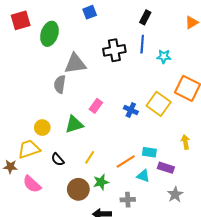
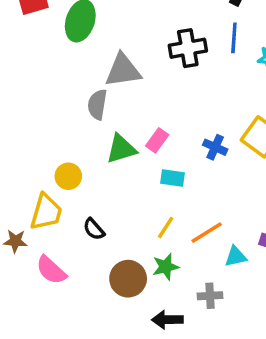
green triangle: (74, 124) -> (121, 149), moved
yellow trapezoid: (29, 149) -> (46, 212), turned 125
cyan rectangle: (149, 152) -> (172, 178), moved
yellow line: (90, 157) -> (166, 227), moved
cyan triangle: (143, 176) -> (236, 256), turned -32

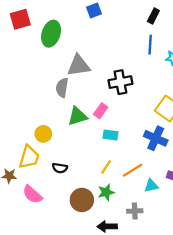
black cross: (188, 48) -> (120, 82), moved
blue cross: (215, 147) -> (156, 138), moved, size x1.5
black semicircle: (94, 229) -> (60, 168), turned -40

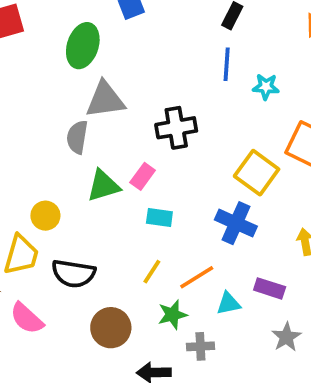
green ellipse: (51, 34) -> (83, 46), moved
black semicircle: (60, 168) -> (73, 274), size x1.6
green star: (106, 192) -> (172, 315), moved

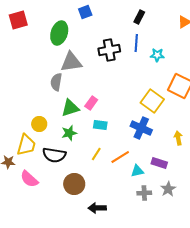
black cross: (176, 128) -> (109, 50), moved
green star: (172, 315) -> (69, 133), moved
gray cross: (200, 346) -> (144, 193), moved

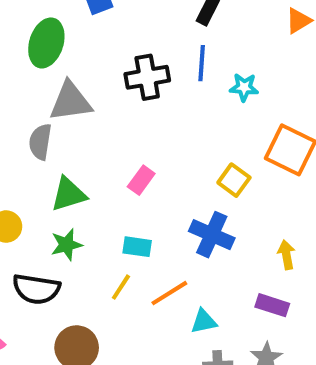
yellow square: (152, 101) -> (234, 180), size x0.7
pink rectangle: (91, 103) -> (141, 180), moved
cyan rectangle: (100, 125) -> (137, 247), moved
purple rectangle: (159, 163) -> (272, 305), moved

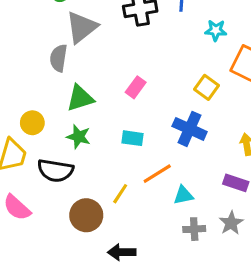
cyan star: (244, 87) -> (216, 30), moved
gray triangle: (71, 101) -> (82, 27), turned -30
green star: (67, 245) -> (79, 137), turned 30
yellow line: (121, 287) -> (120, 194), moved

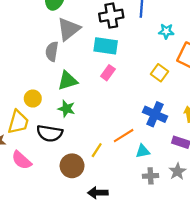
blue cross: (190, 129) -> (155, 114), moved
cyan rectangle: (132, 138) -> (106, 46), moved, size x1.5

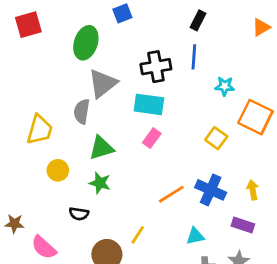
yellow trapezoid: (18, 122) -> (40, 130), moved
black semicircle: (50, 133) -> (79, 214), size x0.6
orange line: (124, 136) -> (171, 194), moved

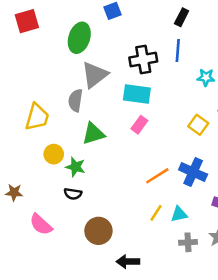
green star: (100, 183) -> (75, 167), moved
brown star: (14, 224) -> (14, 192), moved
yellow line: (138, 235) -> (156, 213), moved

